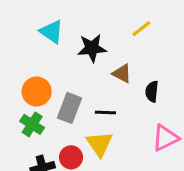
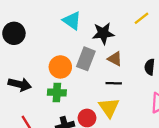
brown triangle: (122, 74) -> (115, 59), moved
gray rectangle: (70, 108) -> (86, 59), moved
green cross: (32, 124) -> (57, 92), turned -30

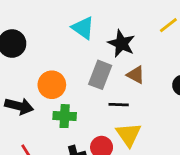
black star: (103, 33) -> (121, 44), turned 30
orange circle: (60, 67) -> (52, 85), moved
black line: (114, 83) -> (119, 105), moved

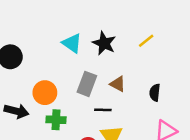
black star: (121, 44) -> (104, 43), moved

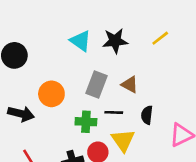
black star: (104, 43) -> (115, 41), turned -30
black semicircle: (155, 93) -> (147, 115), moved
green cross: (56, 120) -> (86, 122), moved

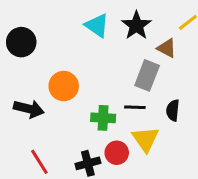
black star: (115, 41) -> (136, 25), turned -30
gray rectangle: (97, 85) -> (147, 75), moved
brown triangle: (130, 85) -> (167, 48), moved

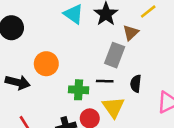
brown triangle: (167, 48) -> (131, 33), turned 49

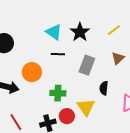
brown triangle: (131, 33) -> (118, 58), moved
black line: (105, 81) -> (58, 54), moved

